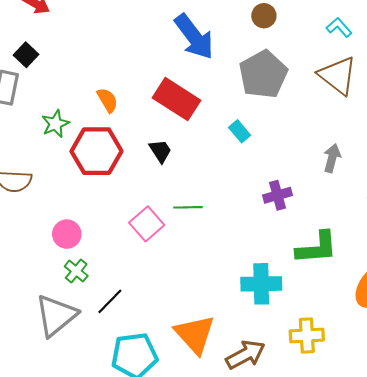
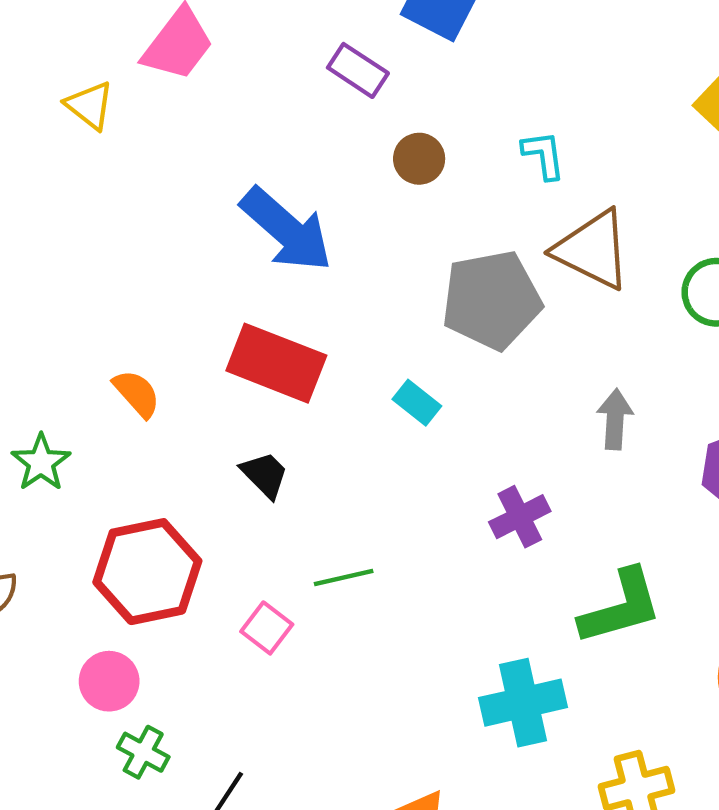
cyan L-shape: (339, 27) -> (544, 155), moved, turned 45
gray pentagon: (263, 74) -> (491, 300), moved, turned 30
red hexagon: (96, 151) -> (147, 572), moved
pink square: (147, 224) -> (267, 628), size x0.7

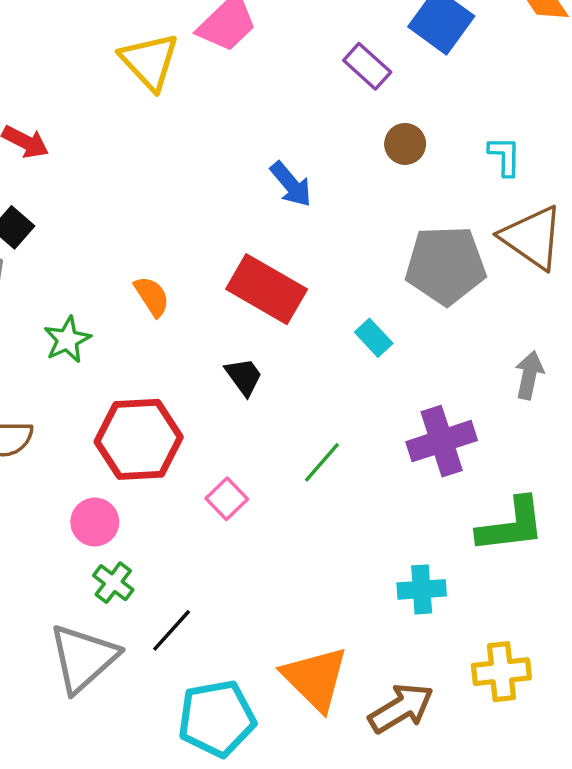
yellow triangle: (90, 105) -> (149, 61), size x1.5
blue arrow: (286, 230) -> (291, 184), size x0.6
purple cross: (520, 517) -> (442, 441), size x1.4
green line: (344, 577) -> (322, 462), moved, turned -45
cyan cross: (523, 703) -> (422, 589), size x0.7

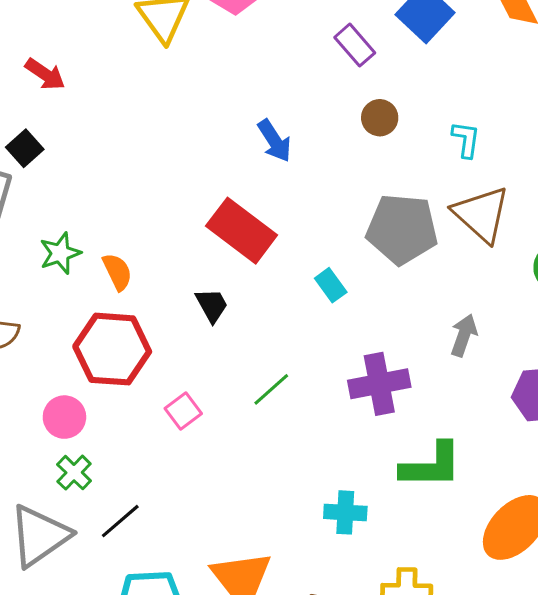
orange semicircle: (152, 296) -> (117, 272), moved

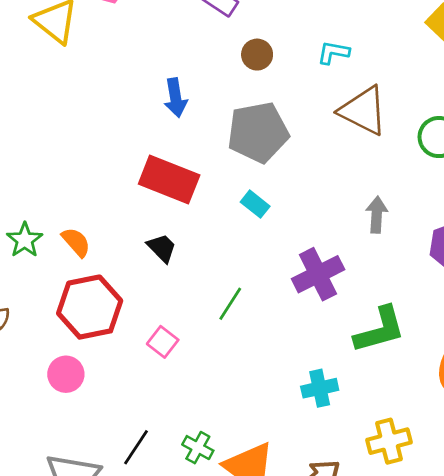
cyan L-shape: (466, 139) -> (333, 53), turned -72
blue arrow: (275, 141) -> (176, 98), turned 39
gray pentagon: (402, 229) -> (258, 132), moved
green cross: (74, 473) -> (198, 448), moved

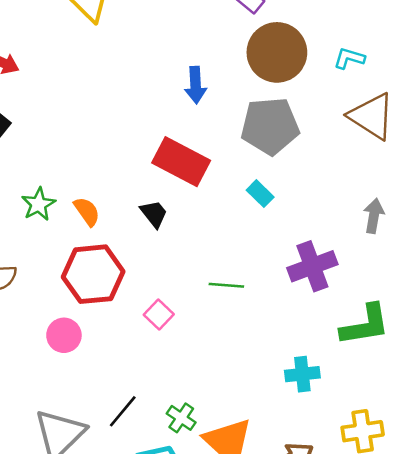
brown circle: (257, 55) -> (277, 52), size x2.0
black trapezoid: (162, 248) -> (154, 214), moved
green line: (230, 304) -> (226, 285), turned 56

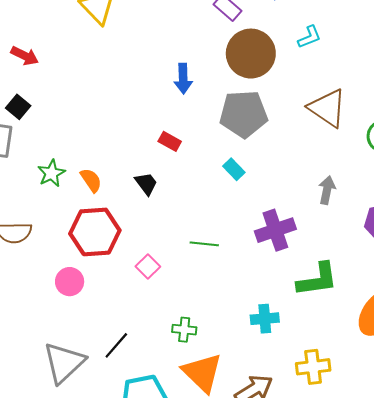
cyan L-shape: (349, 58) -> (309, 37), moved, turned 140
red rectangle: (181, 162) -> (170, 141), size x0.5
green cross: (181, 418) -> (184, 330), moved, turned -30

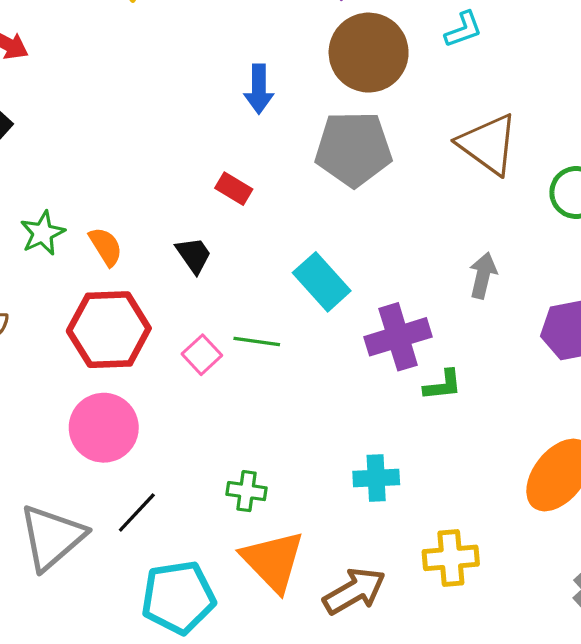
cyan rectangle: (234, 169) -> (322, 282), moved, size x1.6
green line: (204, 244) -> (257, 342), moved
pink square: (148, 267) -> (202, 355), moved
green L-shape: (317, 280) -> (443, 385), moved, size x0.6
pink circle: (70, 282) -> (104, 428), moved, size x1.5

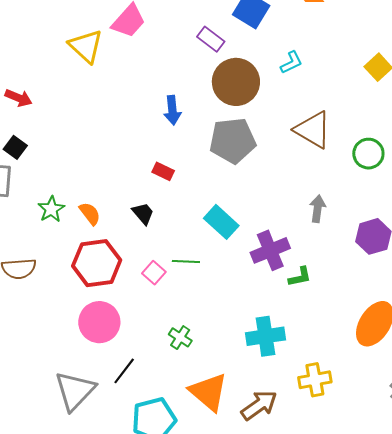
cyan cross: (376, 478) -> (265, 336), size x1.4
green cross: (247, 491) -> (180, 337), moved, turned 30

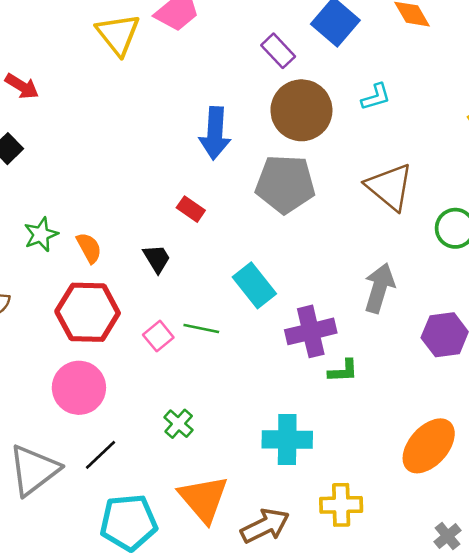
blue arrow: (172, 110) -> (215, 133), size x1.4
gray arrow: (317, 209) -> (379, 288), size x1.4

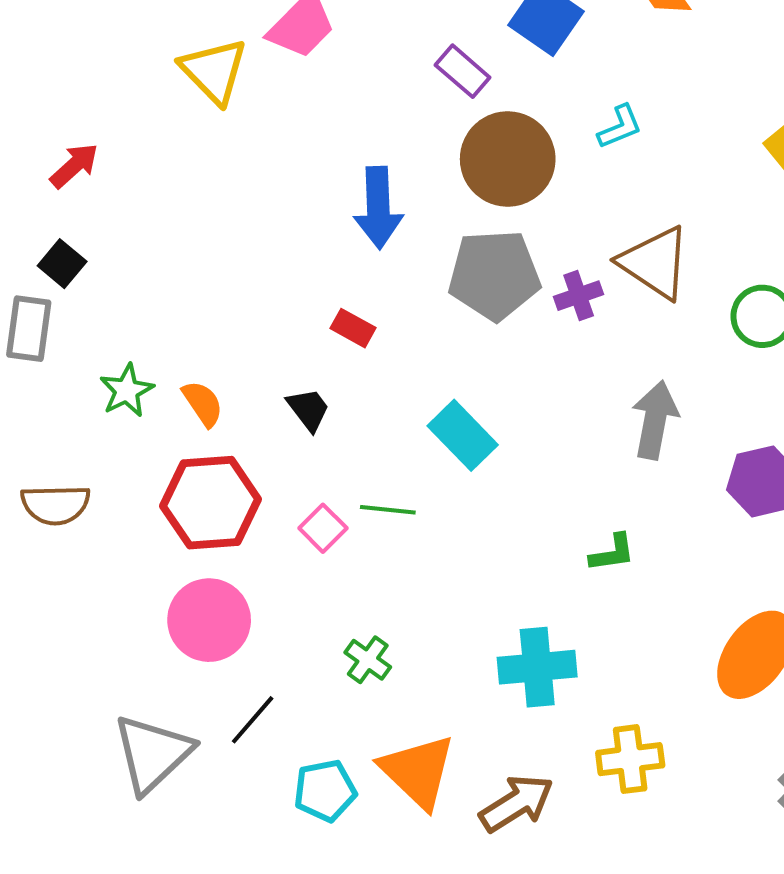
red arrow: (22, 86) -> (74, 166), turned -68
purple cross: (311, 331) -> (579, 296), moved, size x0.6
cyan pentagon: (129, 522) -> (325, 791), moved, size x0.7

